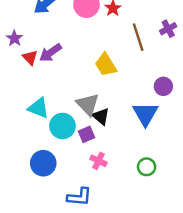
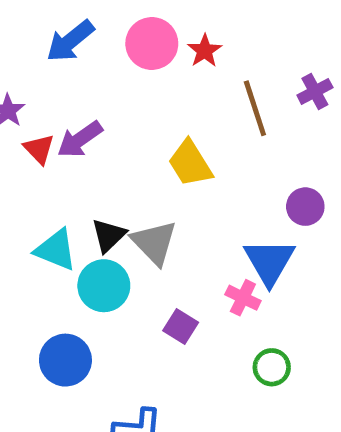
black triangle: (101, 116) -> (109, 235), moved, turned 36
purple square: (86, 134) -> (181, 326), moved, turned -35
pink cross: (98, 161) -> (243, 298), moved

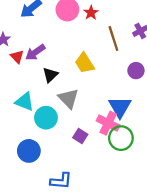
purple circle: (305, 207) -> (136, 71), moved
black triangle: (109, 235) -> (50, 75), moved
pink cross: (243, 298) -> (108, 123), size x1.5
green circle: (272, 367) -> (121, 138), moved, size x1.5

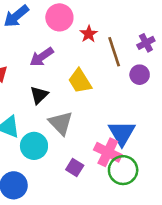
red star: (91, 13) -> (89, 34), moved
purple arrow: (35, 52) -> (42, 57), moved
purple circle: (136, 71) -> (140, 75), moved

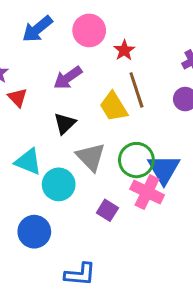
brown line: (114, 52) -> (136, 90), moved
green circle: (123, 170) -> (136, 160), moved

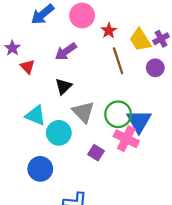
yellow trapezoid: (114, 107) -> (140, 40), moved

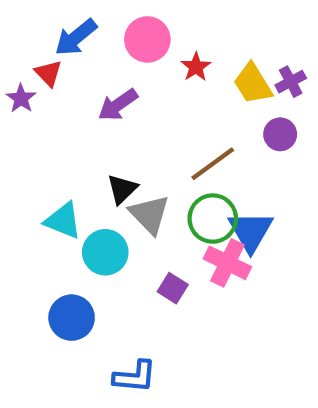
brown line: (118, 61) -> (213, 164), moved, turned 72
red triangle: (27, 67) -> (48, 73), moved
black triangle: (63, 86) -> (122, 189), moved

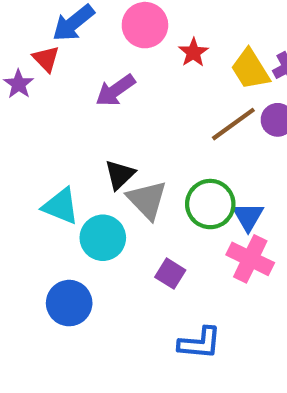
brown line: (213, 164) -> (233, 124), moved
blue triangle: (251, 231) -> (248, 217), size x0.7
pink cross: (227, 263) -> (250, 259), moved
blue L-shape: (135, 377) -> (200, 343), moved

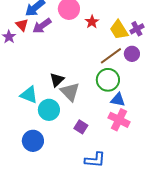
purple arrow: (115, 90) -> (42, 26), moved
green circle: (210, 204) -> (108, 80), moved
blue triangle: (248, 217) -> (118, 100), turned -49

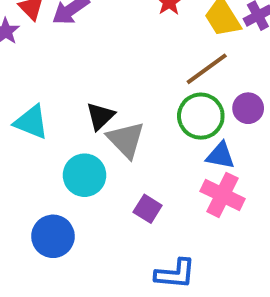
purple circle: (132, 54) -> (248, 108), moved
cyan triangle: (29, 95) -> (31, 122), moved

